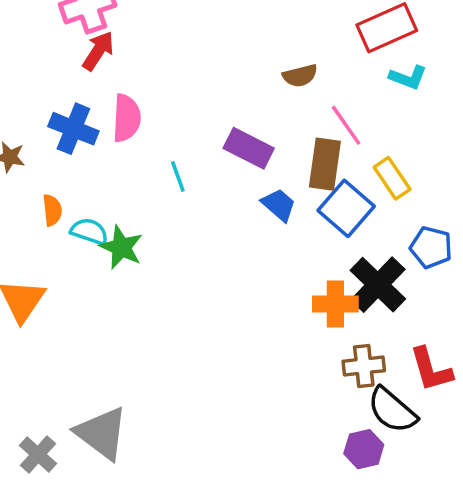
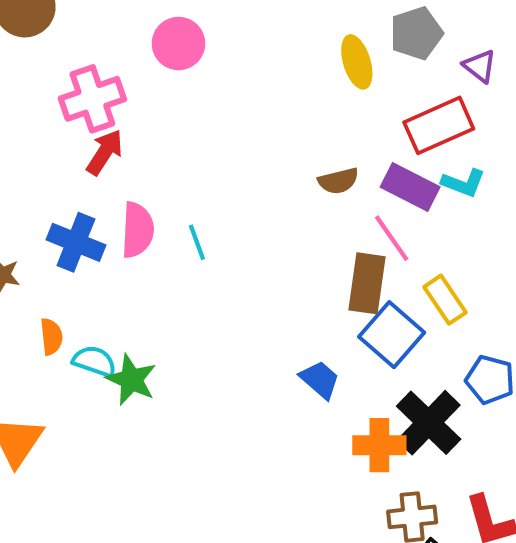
purple rectangle: (249, 148) -> (410, 187), moved
cyan line: (178, 177) -> (197, 242), moved
blue trapezoid: (279, 205) -> (320, 380), moved

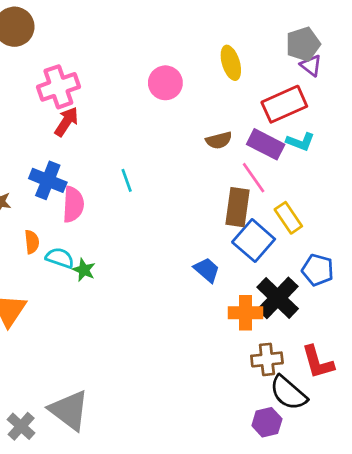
gray pentagon: (416, 33) -> (303, 44), moved
pink circle: (178, 44) -> (165, 83), moved
pink semicircle: (137, 230) -> (73, 204), moved
green star: (131, 380) -> (84, 270), size x0.7

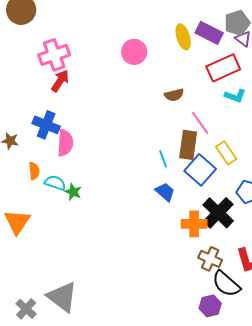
purple rectangle: (266, 144) -> (209, 33), moved
cyan line: (127, 180) -> (163, 159), moved
brown cross: (267, 359) -> (210, 259), turned 30

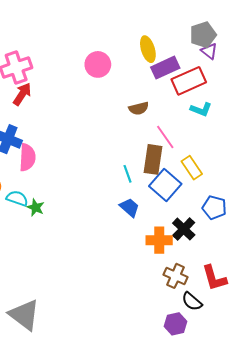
purple rectangle: (209, 33) -> (165, 68), moved, turned -52
black cross: (218, 213) -> (184, 229), size x0.7
black semicircle: (226, 284) -> (192, 301), size x0.7

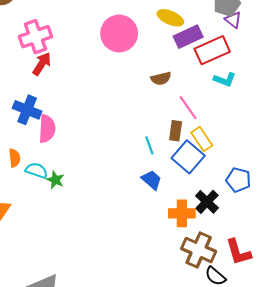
yellow ellipse: (148, 49) -> (170, 18), turned -50
pink circle: (98, 64) -> (119, 33), size x1.4
brown rectangle: (153, 159) -> (176, 131), size x0.7
yellow rectangle: (192, 168) -> (202, 139), moved
brown cross: (175, 276) -> (199, 250), size x1.4

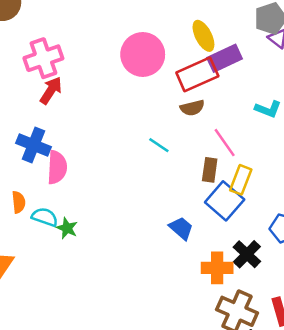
yellow ellipse: (170, 18) -> (203, 36), turned 40
red rectangle: (212, 50) -> (197, 74), moved
yellow rectangle: (202, 139) -> (241, 180), turned 55
cyan line: (149, 145) -> (159, 145), moved, turned -36

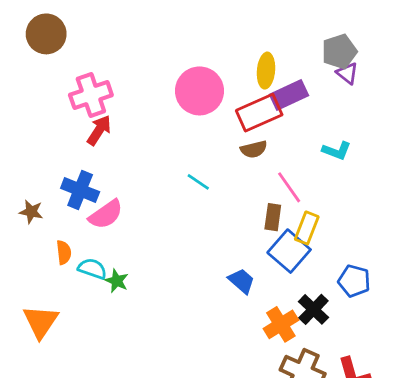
yellow ellipse: (203, 36) -> (266, 71), turned 32
cyan line: (159, 145) -> (198, 182), moved
pink semicircle: (57, 167) -> (106, 214), turned 52
orange cross: (217, 268) -> (281, 324), turned -32

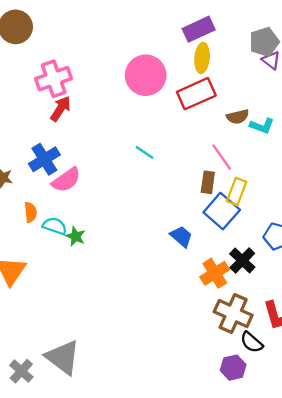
purple rectangle: (289, 95) -> (199, 29), moved
brown semicircle: (254, 149) -> (238, 117), moved
blue cross: (80, 190) -> (44, 159), turned 36

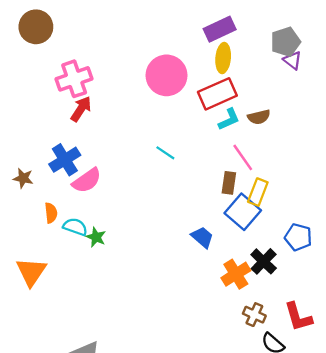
cyan L-shape: (262, 126) -> (229, 119), moved, turned -45
brown cross: (233, 313) -> (254, 315), size x0.6

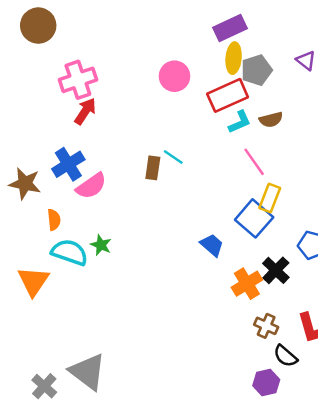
gray pentagon: (286, 42) -> (257, 70), moved
pink circle: (167, 75) -> (174, 76), size x0.7
brown star: (23, 178) -> (25, 184), size x1.5
brown rectangle: (229, 183) -> (153, 168), moved
cyan semicircle: (75, 227) -> (70, 252), moved, size x1.4

